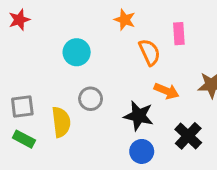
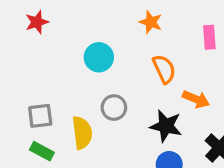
orange semicircle: (149, 52) -> (164, 69), moved

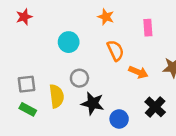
black star: (166, 126) -> (93, 103), moved

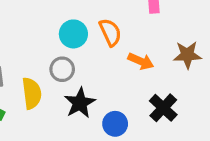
cyan circle: (69, 42) -> (73, 34), moved
black star: (93, 103) -> (80, 103), turned 30

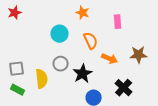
cyan circle: (73, 34) -> (60, 34), moved
black star: (80, 103) -> (83, 74), moved

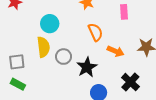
cyan circle: (60, 34) -> (50, 24), moved
yellow semicircle: (42, 79) -> (43, 47), moved

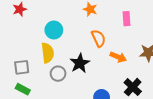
gray circle: (64, 57) -> (58, 74), moved
black star: (87, 67) -> (80, 63), moved

